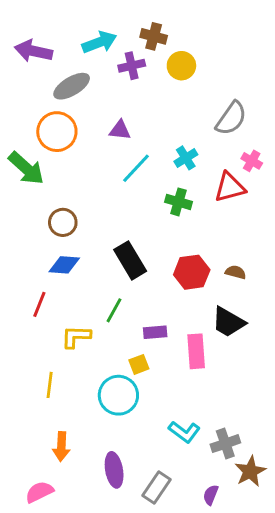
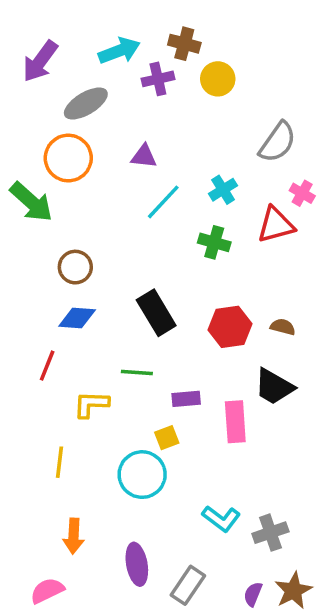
purple arrow: (33, 51) -> (40, 61), turned -66
green line: (114, 310) -> (137, 373), turned 65
brown star: (250, 471) -> (293, 591), moved

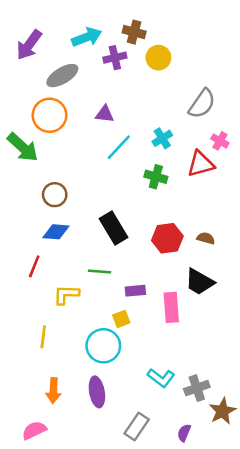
purple ellipse: (137, 564) -> (97, 392), moved
brown star: (293, 591) -> (222, 411), moved

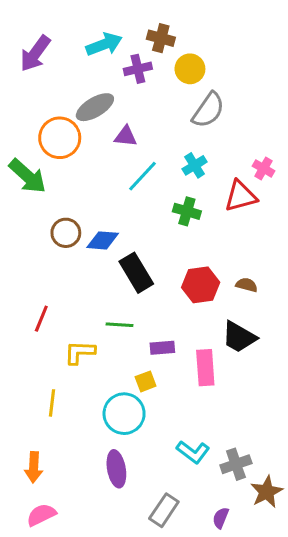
gray ellipse: (62, 76) -> (95, 107), moved
gray semicircle: (202, 104) -> (208, 110), moved
blue diamond: (56, 232) -> (103, 240), moved
orange arrow: (53, 391) -> (34, 467), moved

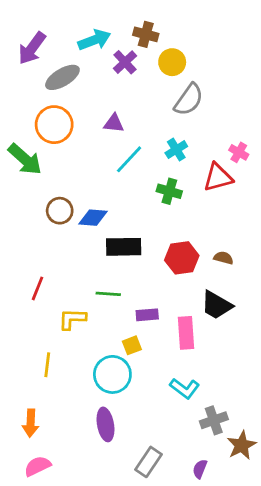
purple cross: (138, 69) -> (125, 62), turned -30
gray ellipse: (95, 107) -> (62, 77), moved
black rectangle: (136, 273) -> (124, 247), turned -60
cyan L-shape: (193, 452) -> (185, 388), moved

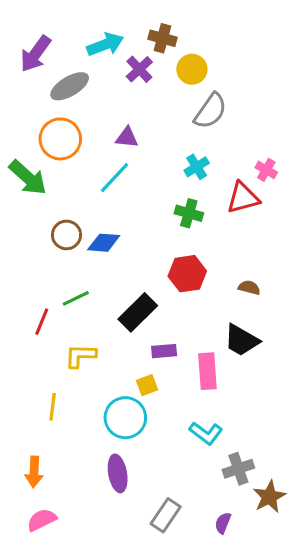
cyan line: (129, 159) -> (115, 178), moved
black rectangle: (124, 247) -> (138, 312), moved, turned -44
red hexagon: (182, 258) -> (187, 274), moved
green line: (108, 294) -> (76, 298), moved, turned -30

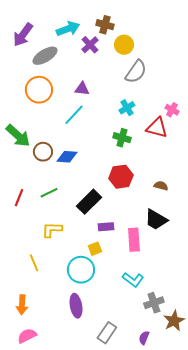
green arrow: (28, 178) -> (18, 136), moved
red triangle: (243, 198) -> (157, 128), turned 30
red line: (42, 322) -> (19, 198), moved
yellow line: (53, 407) -> (34, 263), turned -30

